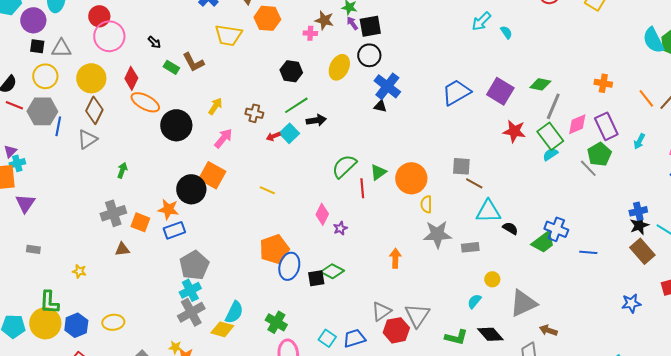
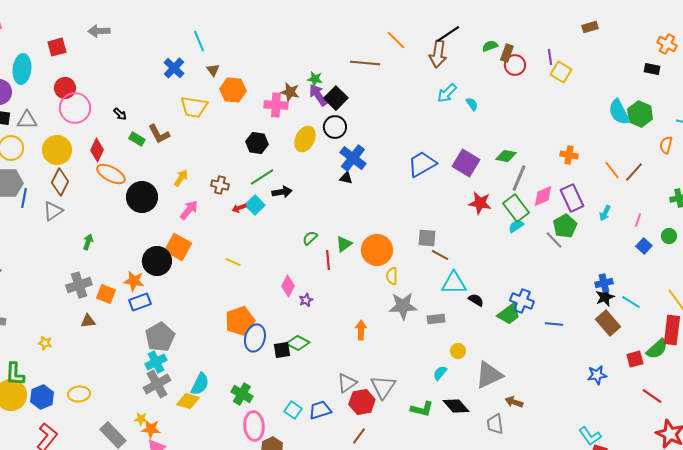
purple arrow: (352, 23) -> (318, 95), size x1.6
black square: (370, 26) -> (336, 98), turned -35
pink cross: (310, 33) -> (276, 105), size x1.6
green semicircle: (344, 166) -> (310, 238), size x0.6

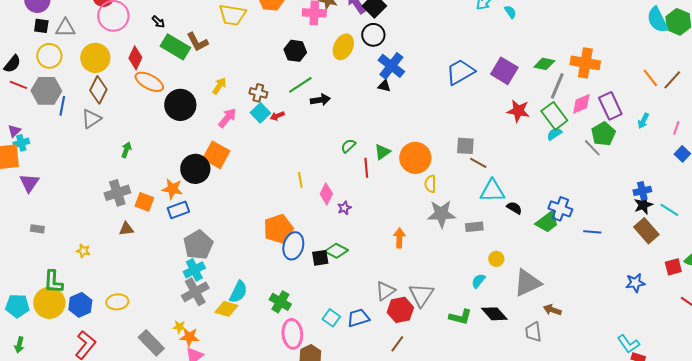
green rectangle: (137, 139) -> (175, 47), size x1.8
orange cross: (569, 155) -> (585, 63), moved, size x1.6
cyan square: (255, 205) -> (260, 113), moved
yellow line: (233, 262) -> (300, 180), moved, turned 56

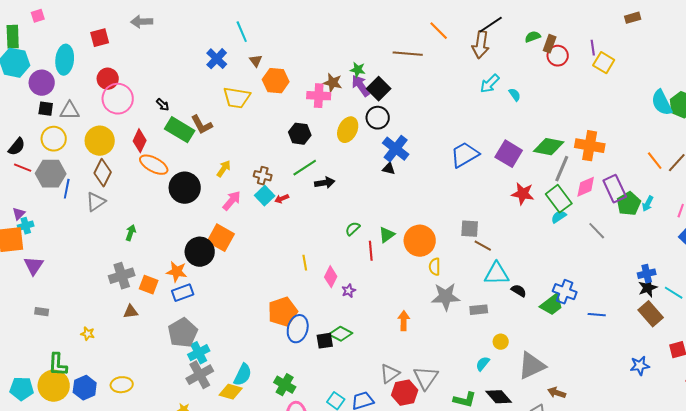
green diamond: (544, 64) -> (549, 147), size x1.4
green pentagon: (603, 134) -> (629, 204), moved
gray pentagon: (198, 245) -> (183, 333), moved

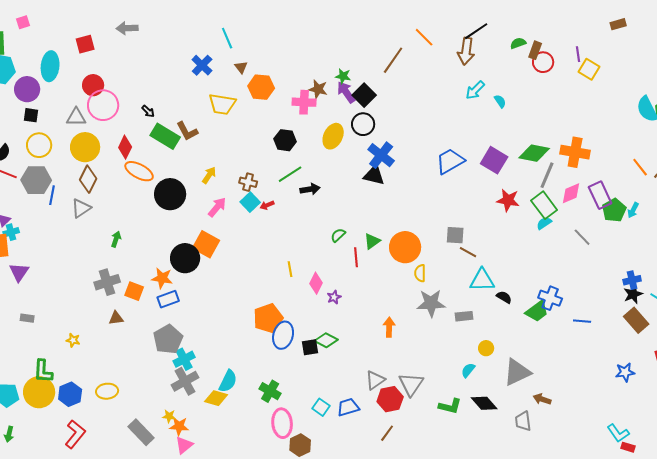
brown line: (408, 54) -> (393, 60), turned -60
gray triangle: (70, 111) -> (76, 117), moved
black triangle: (389, 169) -> (374, 175), size x1.6

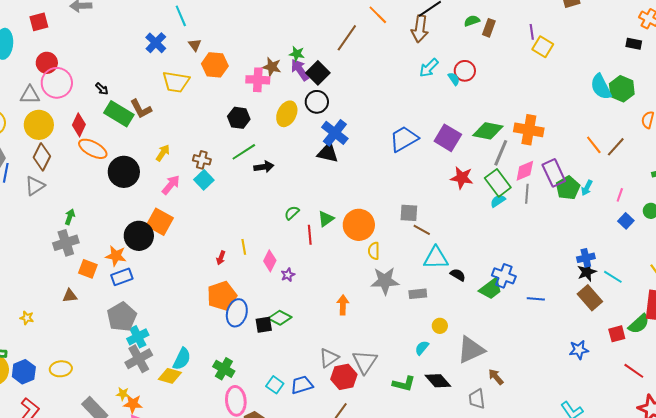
red circle: (543, 62) -> (465, 71), moved
red arrow: (267, 205) -> (221, 258), moved, turned -48
gray line: (582, 237) -> (527, 194), moved, turned 48
gray cross: (107, 282) -> (66, 243), moved
brown arrow: (542, 399) -> (496, 377), turned 30

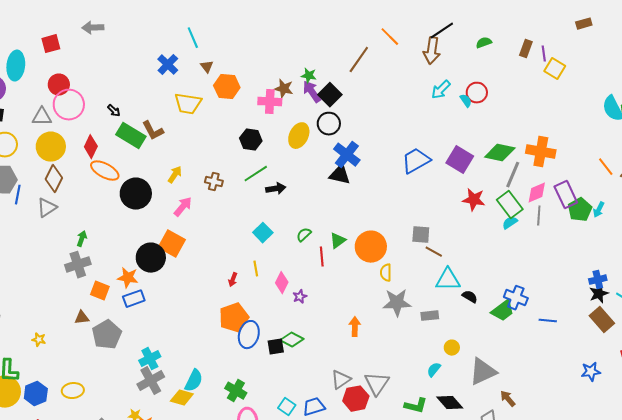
brown rectangle: (489, 28) -> (526, 49), moved
cyan square: (204, 180) -> (263, 233), moved
gray pentagon: (122, 317) -> (107, 335), moved

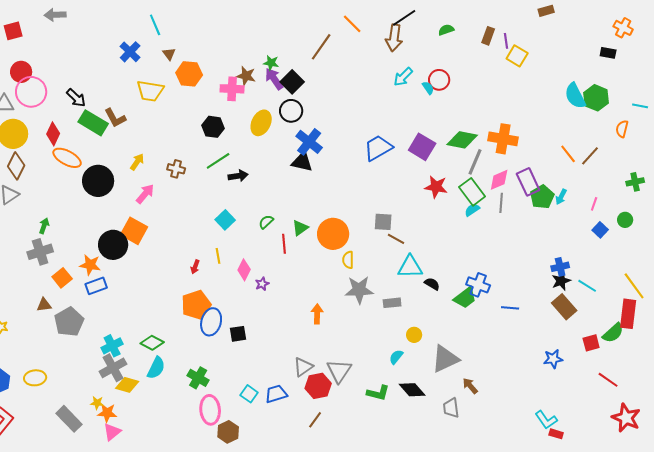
black arrow: (114, 111) -> (76, 98), size x1.5
orange square: (100, 291) -> (62, 278), turned 30
green diamond: (292, 340) -> (152, 343), moved
yellow diamond: (182, 398) -> (127, 385), moved

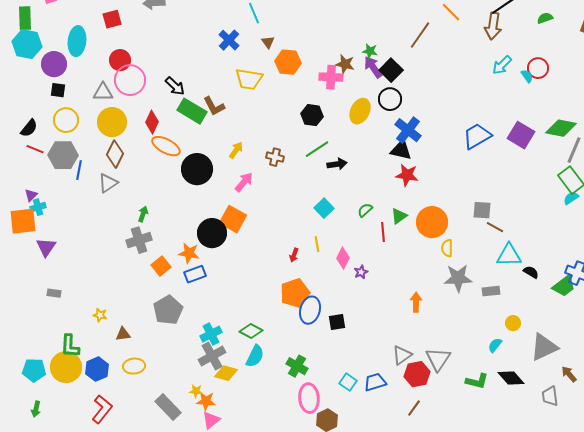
red star: (436, 187) -> (407, 175), moved
brown triangle: (44, 305) -> (123, 334), moved

